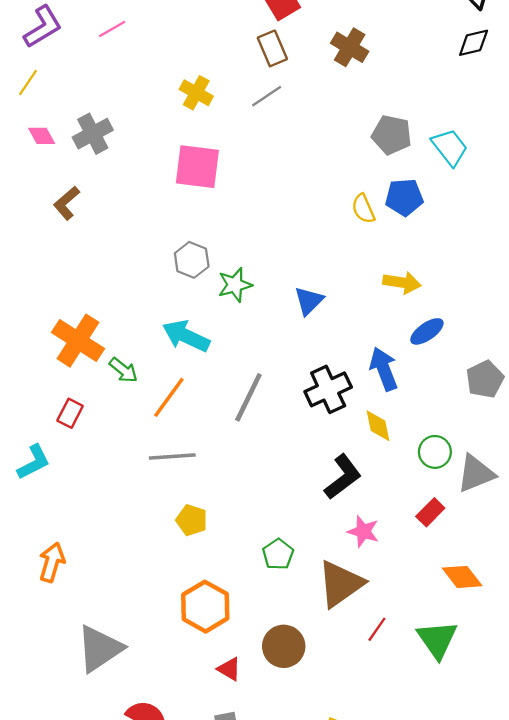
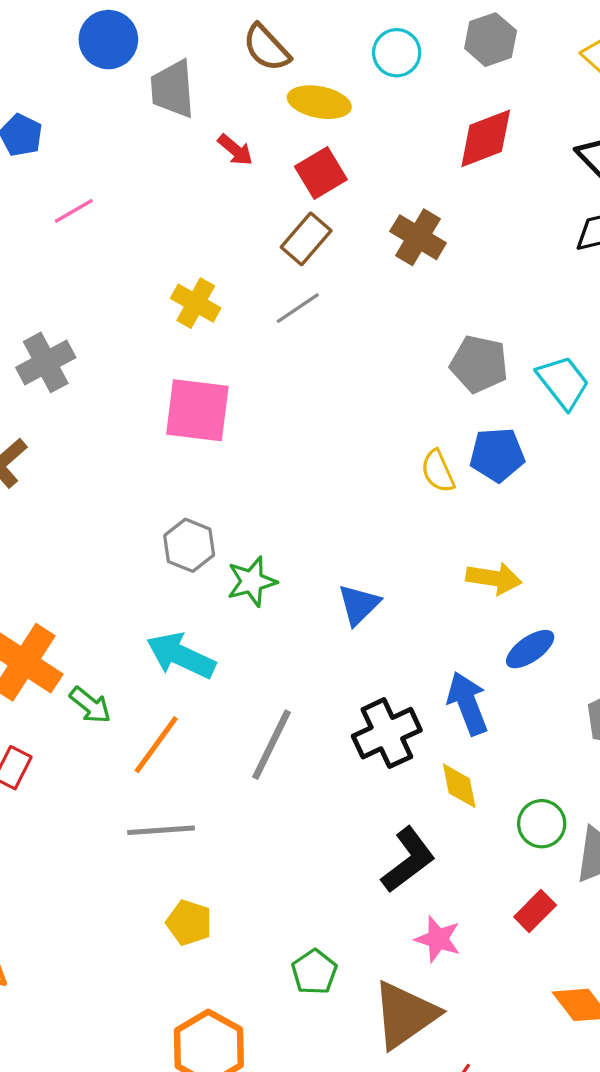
brown rectangle: (272, 48) -> (306, 239), turned 64

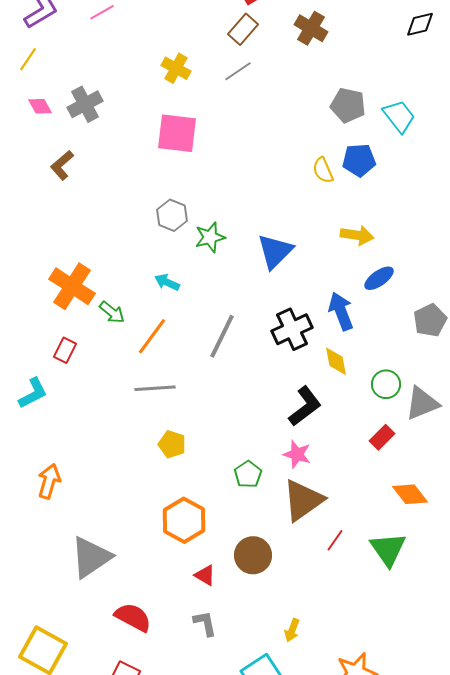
blue triangle: (359, 605) -> (275, 251), size x1.4
cyan arrow: (181, 656) -> (167, 282), size x0.6
pink star: (438, 939) -> (297, 454), moved

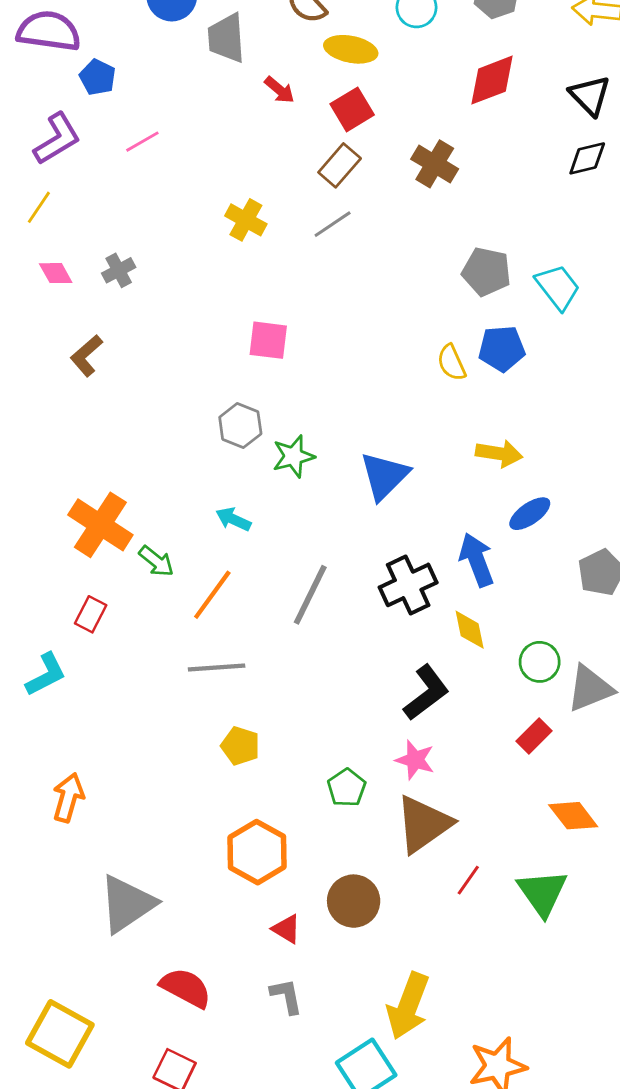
gray cross: (85, 104) -> (119, 270), size x0.7
pink square: (177, 133) -> (268, 340), moved, size x0.7
yellow arrow: (292, 630) -> (408, 1006), size x2.0

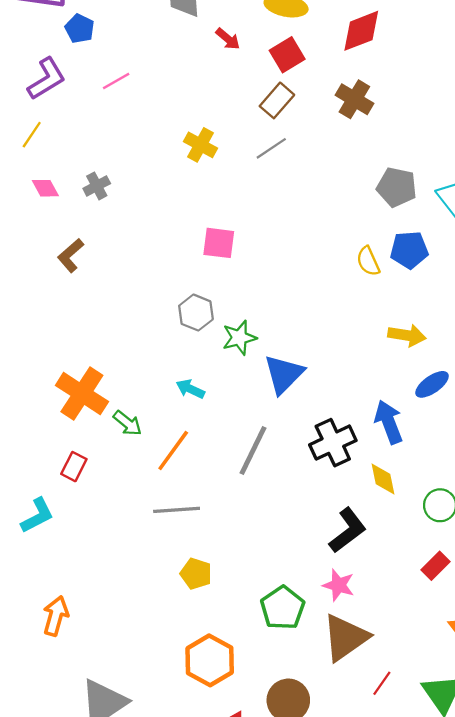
red diamond: (492, 80) -> (361, 31), moved
blue triangle: (384, 476) -> (284, 374), moved
green pentagon: (347, 788) -> (283, 608), size x1.4

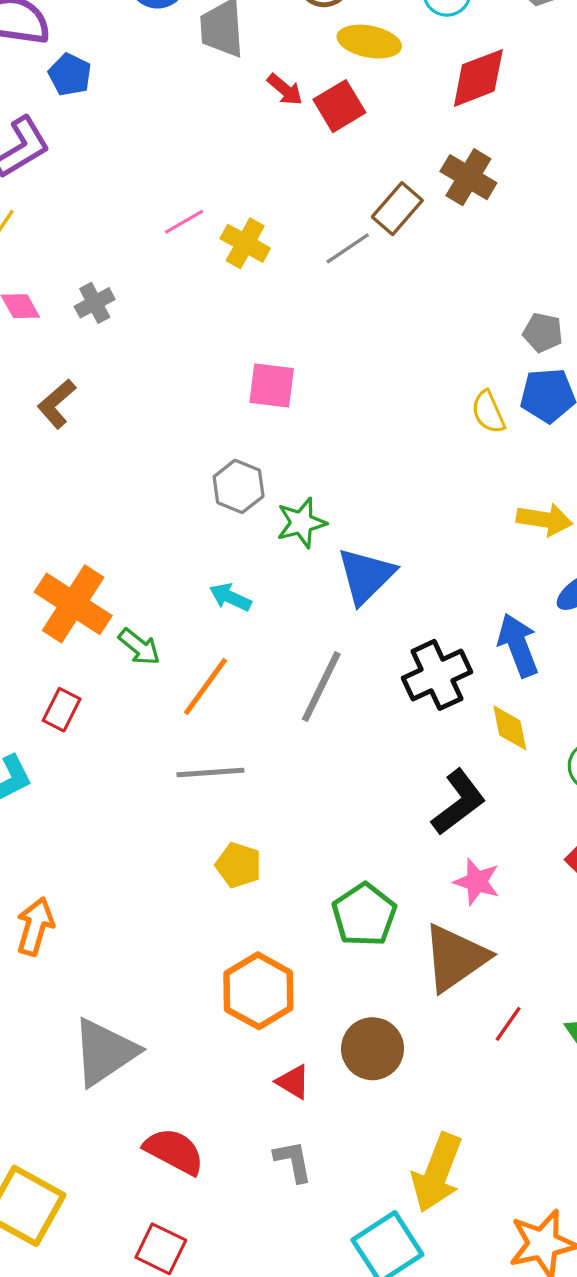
red square: (287, 55) -> (339, 106), moved
pink line: (116, 81) -> (184, 222), moved
brown rectangle: (277, 100) -> (397, 209), moved
gray pentagon: (397, 187) -> (543, 333), moved, size x0.7
pink star: (339, 585) -> (477, 882), moved

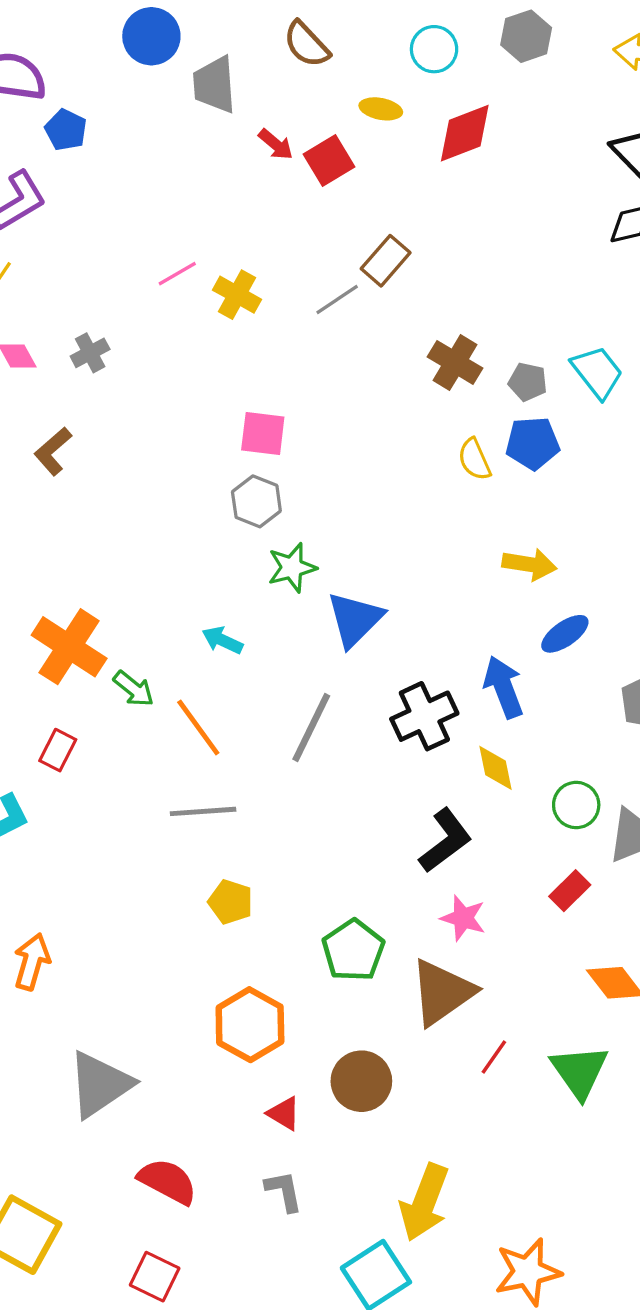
yellow ellipse: (369, 42) -> (381, 109), moved, size x0.7
brown cross: (468, 177) -> (455, 362), moved
gray hexagon: (239, 486) -> (256, 501), moved
orange line: (205, 687) -> (198, 727), turned -72

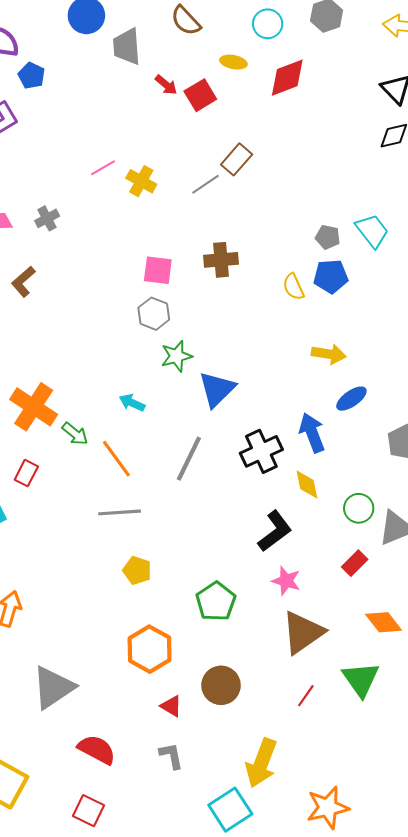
brown cross: (455, 362) -> (221, 260), moved, turned -36
brown triangle: (442, 992) -> (303, 633), moved
red line: (494, 1057) -> (306, 696), moved

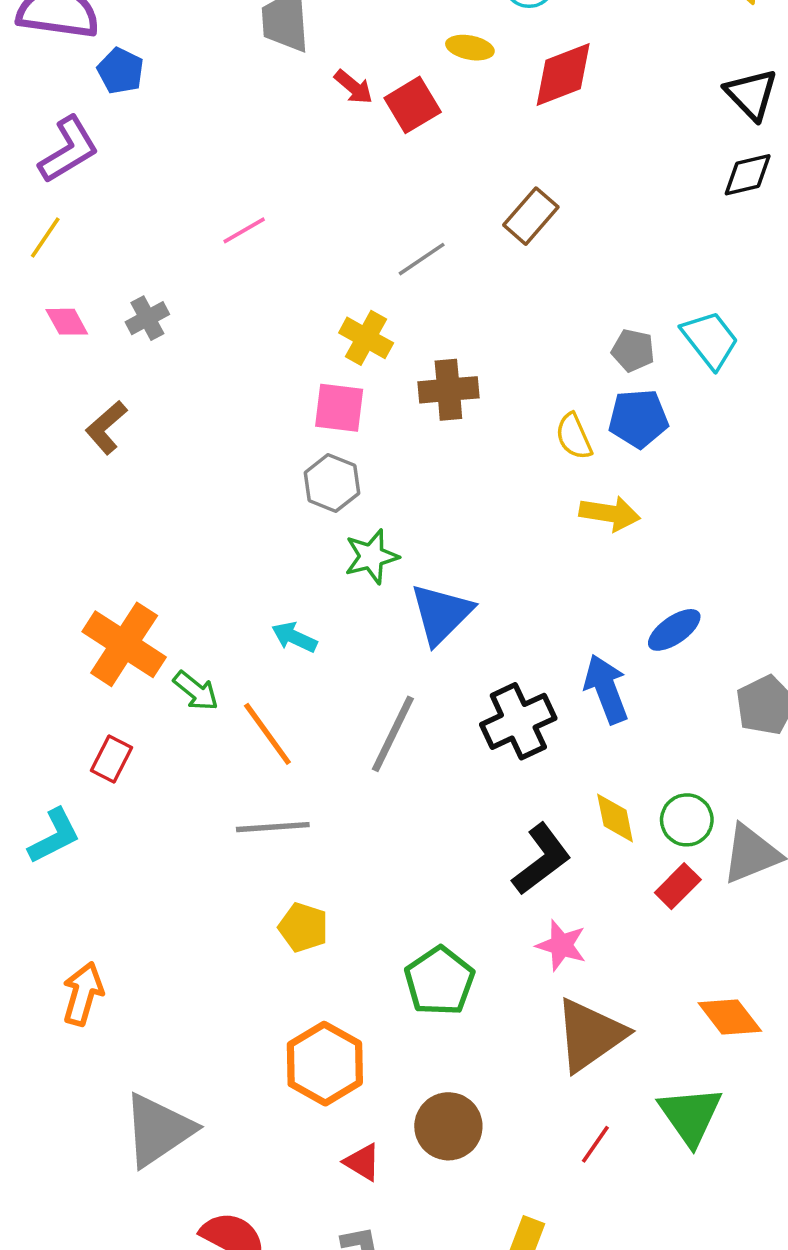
brown rectangle: (237, 159) -> (531, 216), moved
yellow cross: (141, 181) -> (366, 338), moved
yellow arrow: (329, 354) -> (610, 513), moved
yellow diamond: (307, 484) -> (615, 818), moved
red rectangle: (355, 563) -> (678, 886), moved

